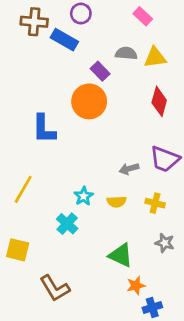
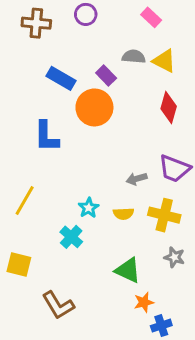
blue rectangle: (64, 40) -> (61, 78), moved
yellow triangle: (155, 57) -> (164, 61), turned 35
yellow cross: (155, 203) -> (164, 215), size x1.5

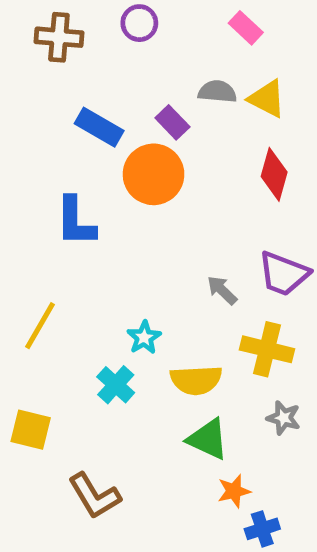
gray arrow: (137, 179) -> (222, 290), turned 60
yellow semicircle: (124, 214) -> (196, 380), moved, size x1.5

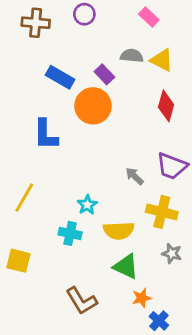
cyan cross: (116, 385) -> (70, 233), turned -30
brown L-shape: (94, 496) -> (82, 301), moved
blue cross: (262, 529) -> (159, 321), turned -30

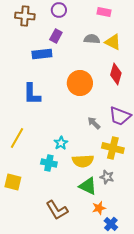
pink rectangle: (149, 17) -> (104, 12), turned -32
purple rectangle: (104, 74) -> (56, 36), moved, turned 72
blue rectangle: (60, 77) -> (42, 54), turned -36
orange circle: (93, 106) -> (80, 83), moved
gray star: (172, 253) -> (107, 177), moved

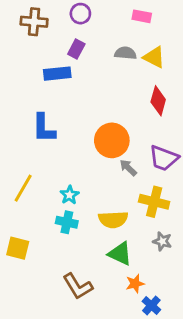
orange circle: (80, 83) -> (112, 140), moved
cyan star: (61, 143) -> (70, 195), moved
gray star: (107, 177) -> (162, 241), moved

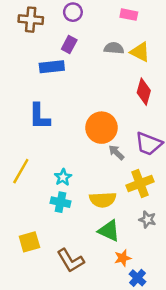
yellow cross: (154, 202) -> (140, 183), turned -35
yellow square: (18, 248) -> (29, 242), moved, turned -30

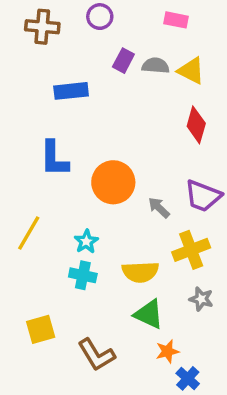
purple rectangle: (69, 44) -> (123, 61), moved
orange circle: (101, 128) -> (113, 182), moved

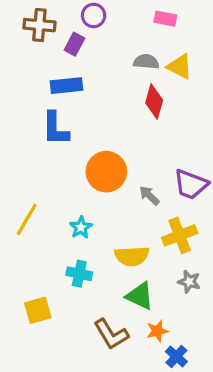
purple rectangle: (123, 61) -> (74, 44), moved
red diamond: (196, 125) -> (154, 102), moved
blue L-shape: (54, 159) -> (55, 129), moved
cyan cross: (83, 275) -> (79, 274), moved
brown L-shape: (96, 355) -> (111, 334), moved

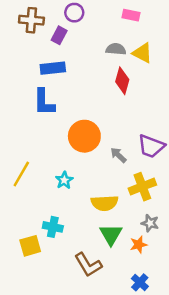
cyan cross: (79, 274) -> (53, 227), moved
green triangle: (140, 296) -> (111, 234), turned 35
orange star: (157, 331) -> (139, 245), moved

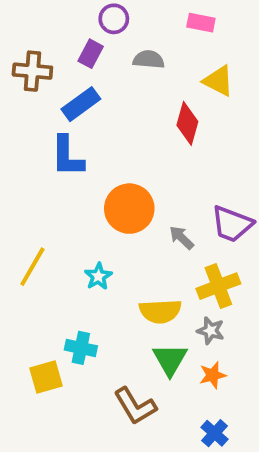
brown cross: (31, 20) -> (32, 71), moved
gray semicircle: (116, 49) -> (149, 59), moved
blue rectangle: (53, 68) -> (81, 104), turned -30
gray star: (150, 223) -> (211, 331), moved

